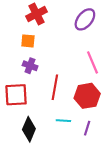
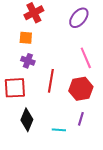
cyan line: (63, 121) -> (59, 130), moved

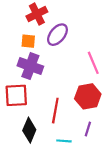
purple ellipse: (79, 18) -> (57, 35), moved
purple cross: (28, 61) -> (30, 66), size x1.6
red line: (51, 81) -> (55, 111), moved

